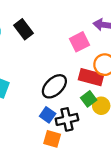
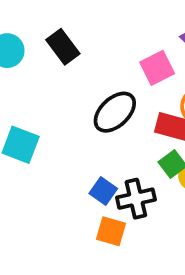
black ellipse: (54, 86) -> (115, 112), moved

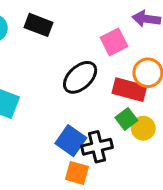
black rectangle: (63, 47) -> (38, 25), turned -32
blue square: (103, 191) -> (71, 141), size x1.4

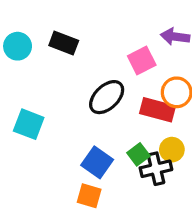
green square: (126, 119) -> (138, 154), moved
black cross: (97, 147) -> (156, 169), moved
orange square: (77, 173) -> (89, 196), moved

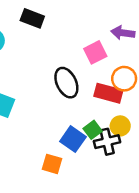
black rectangle: (64, 43) -> (32, 18), moved
black ellipse: (107, 97) -> (66, 83), turned -72
blue square: (97, 162) -> (73, 139), moved

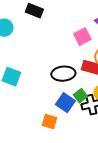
black ellipse: (66, 83) -> (63, 74), moved, turned -70

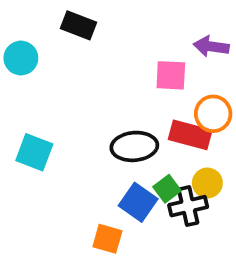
pink square: (82, 37) -> (171, 75), turned 30

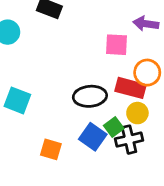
yellow circle: (207, 183) -> (137, 113), moved
orange square: (107, 239) -> (51, 149), moved

